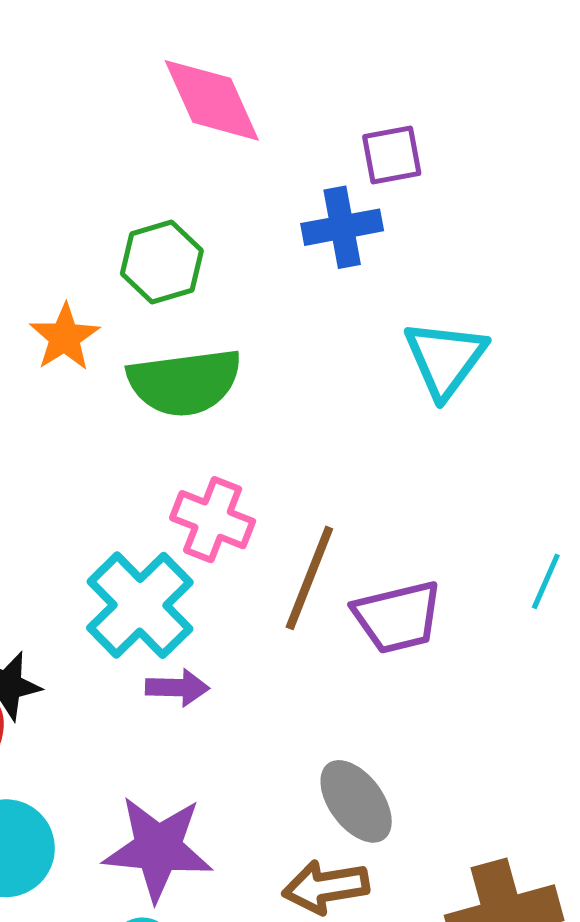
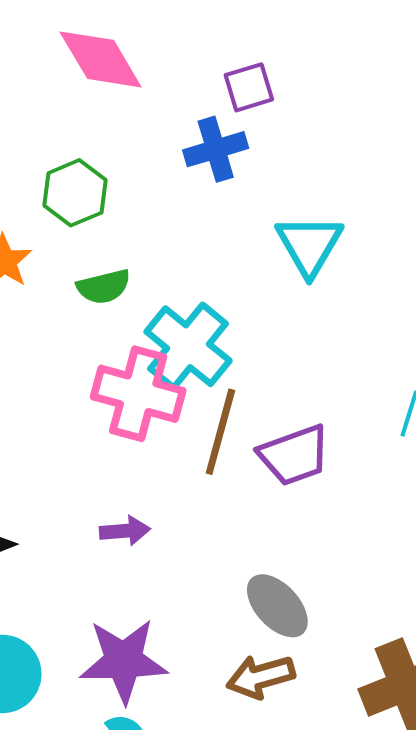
green semicircle: (185, 382) -> (104, 287), size x0.6
pink cross: (213, 520) -> (138, 394), size x1.4
cyan cross: (140, 605) -> (188, 346), moved

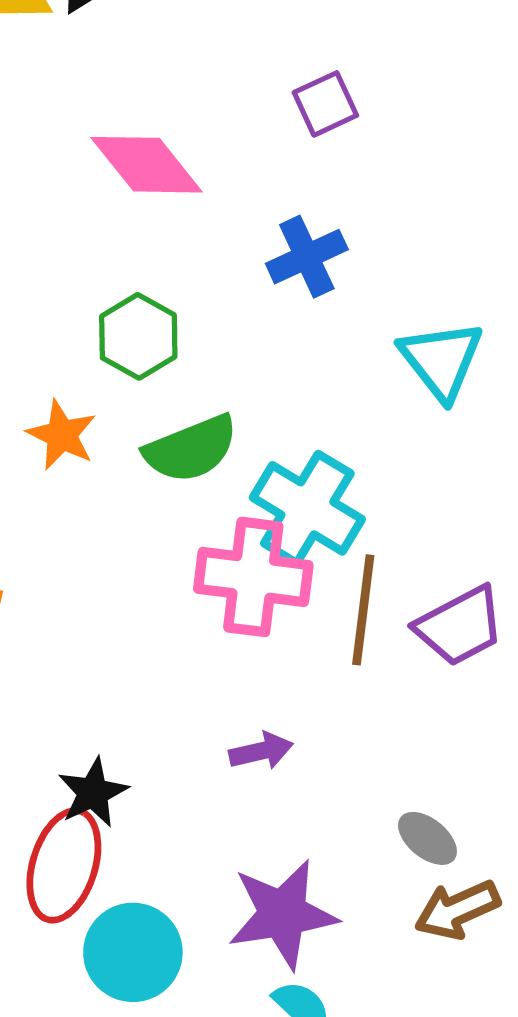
purple square: (249, 87) -> (325, 104), moved
green semicircle: (104, 287) -> (191, 449), size x1.4
gray ellipse: (277, 606) -> (427, 838), moved, size x0.7

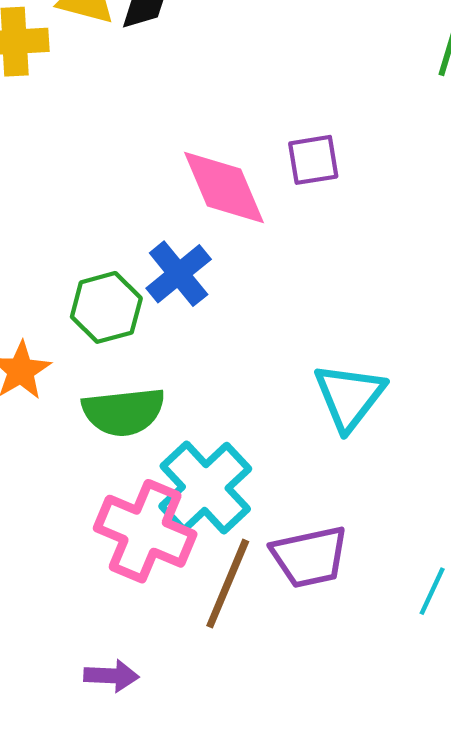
pink diamond: (147, 165) -> (224, 187), moved
blue cross: (307, 257) -> (179, 274), moved, turned -30
purple trapezoid: (460, 626) -> (310, 557), moved

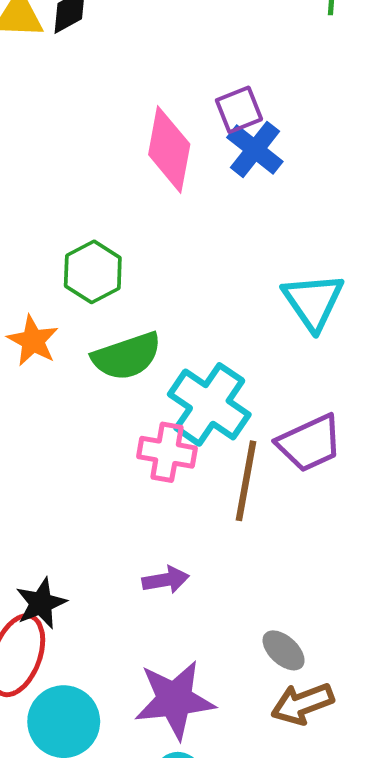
pink diamond: (224, 187) -> (169, 149), turned 46
blue cross: (179, 274) -> (255, 149), moved
pink cross: (145, 531) -> (167, 452), size x0.7

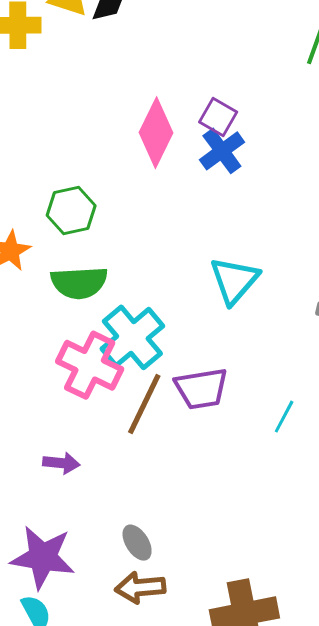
purple square: (239, 110) -> (218, 117), turned 36
pink cross: (167, 452) -> (90, 365), size x1.4

